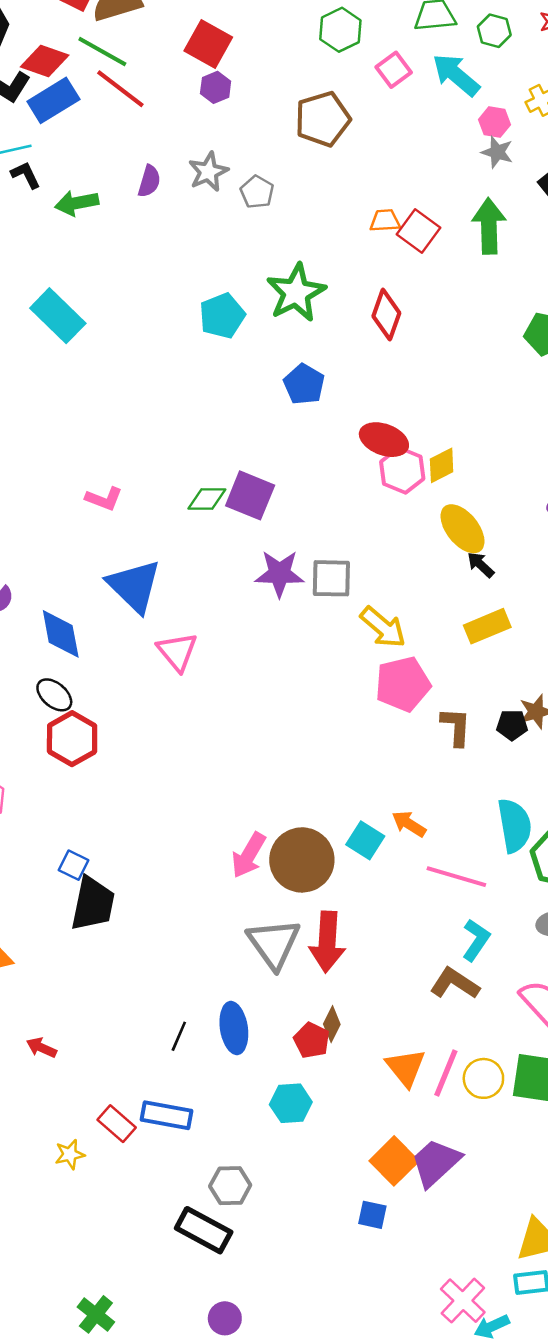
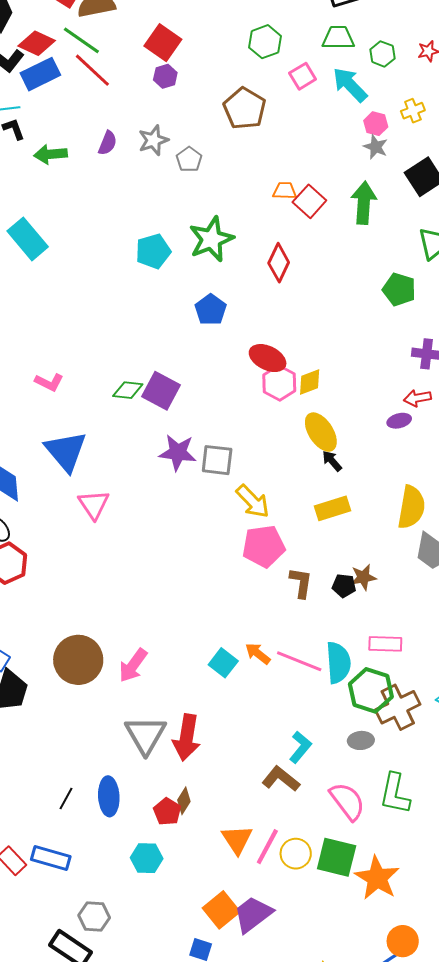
brown pentagon: (323, 119) -> (245, 108), turned -30
brown circle: (302, 860) -> (78, 660), moved
pink line: (456, 877) -> (299, 661), moved

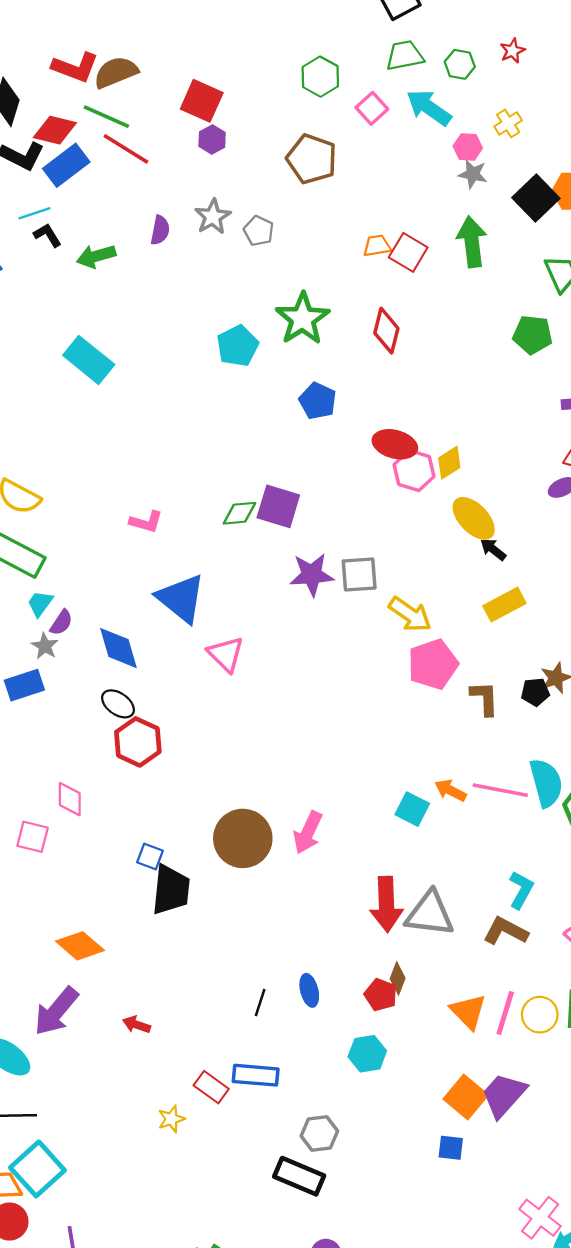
gray triangle: (146, 735) -> (430, 914), moved, turned -42
blue ellipse: (109, 796) -> (309, 990), size x0.7

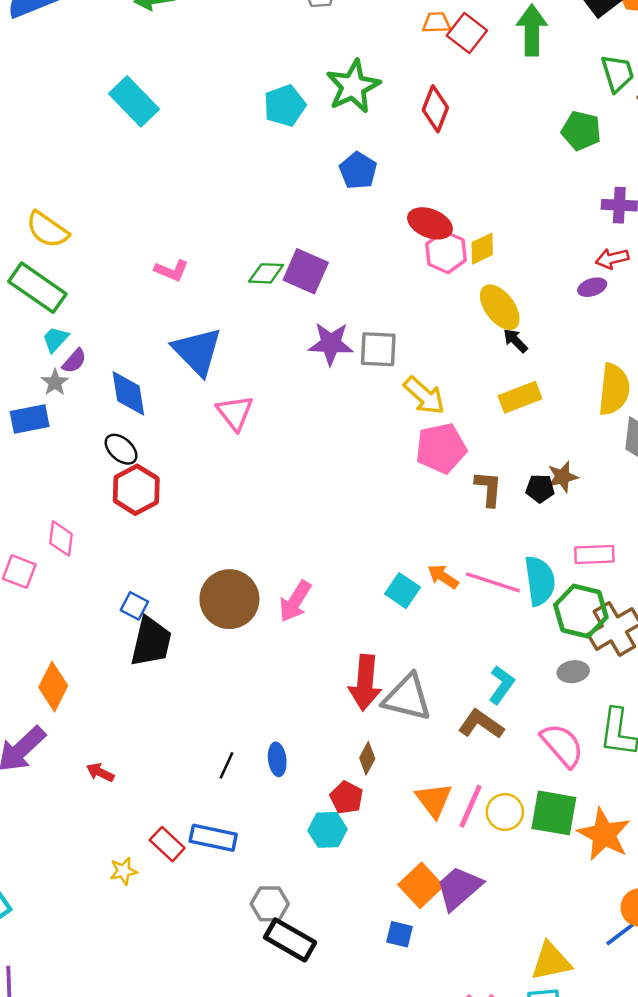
orange diamond: (80, 946) -> (53, 687), turned 69
red pentagon: (381, 995) -> (346, 798), moved
black rectangle: (299, 1176) -> (290, 940), moved

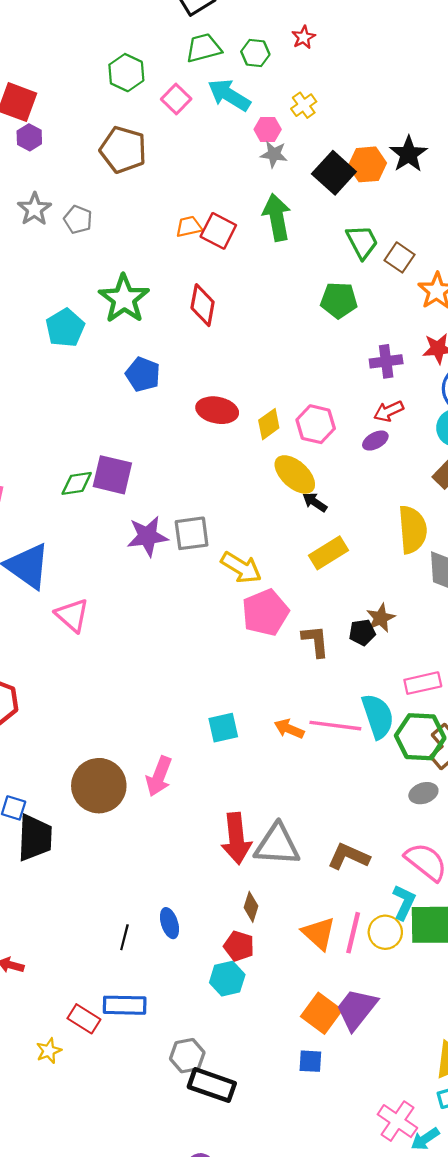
pink hexagon: (446, 252) -> (316, 424), moved
cyan square: (403, 591) -> (223, 728), moved, turned -36
cyan L-shape: (502, 685) -> (404, 902), moved

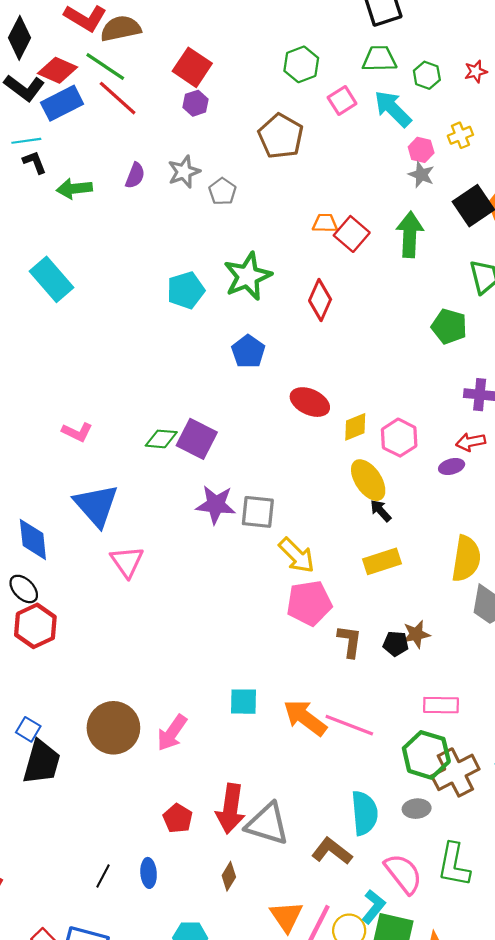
cyan semicircle: (378, 716) -> (364, 813), moved
orange arrow: (289, 729) -> (305, 718), size x1.6
red pentagon: (239, 946) -> (178, 818), moved

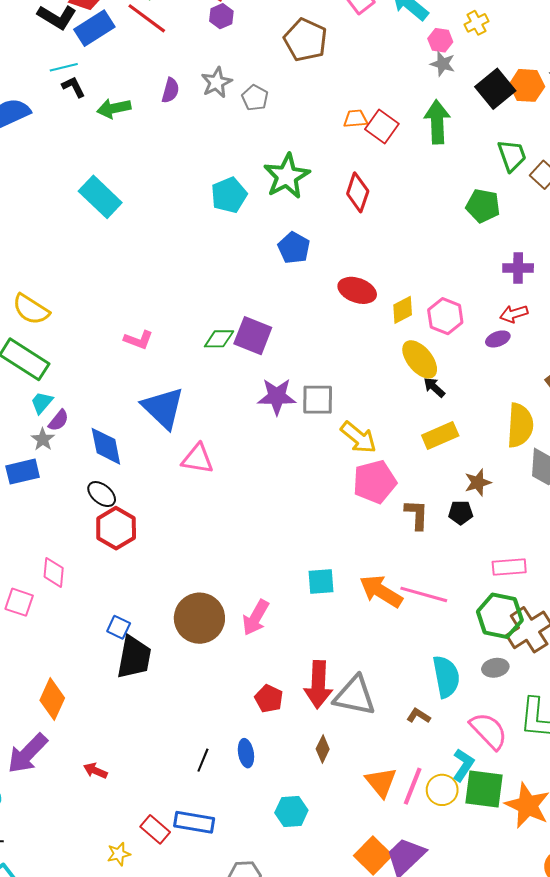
pink triangle: (127, 562) -> (198, 459), turned -40
brown star: (416, 634) -> (478, 482), moved
brown L-shape: (332, 851) -> (419, 716), size x0.6

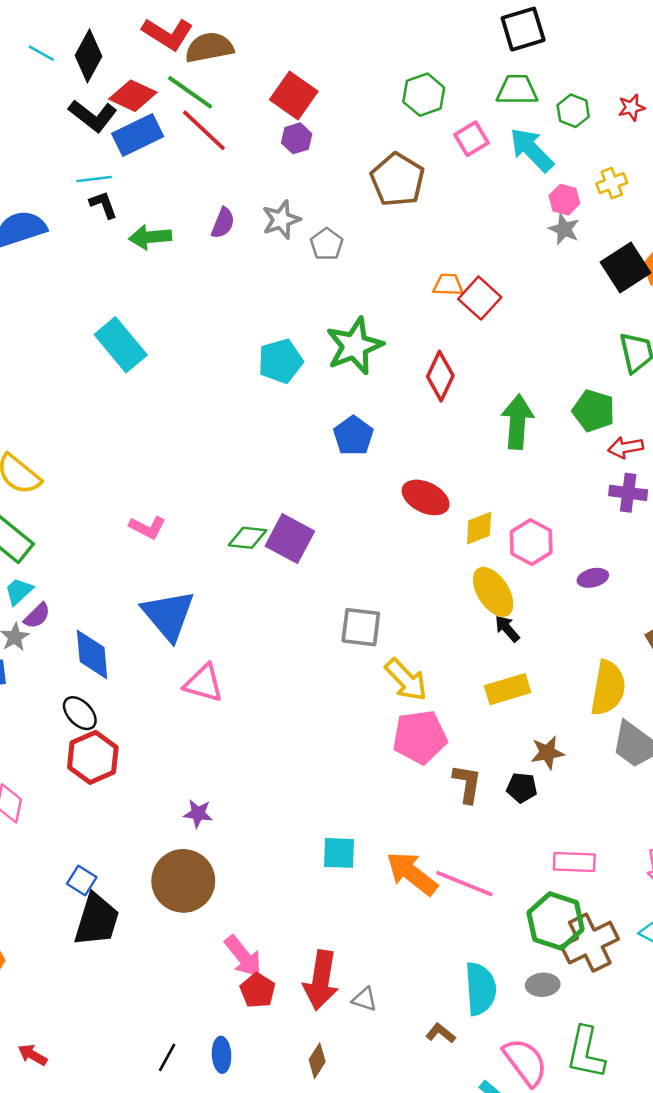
green arrow: (437, 122) -> (517, 422), moved
red arrow: (514, 314) -> (626, 447), moved
purple star: (277, 397) -> (198, 814), moved, size x0.6
pink arrow: (256, 618) -> (243, 956), moved, turned -75
gray triangle: (355, 696) -> (364, 999), size x0.5

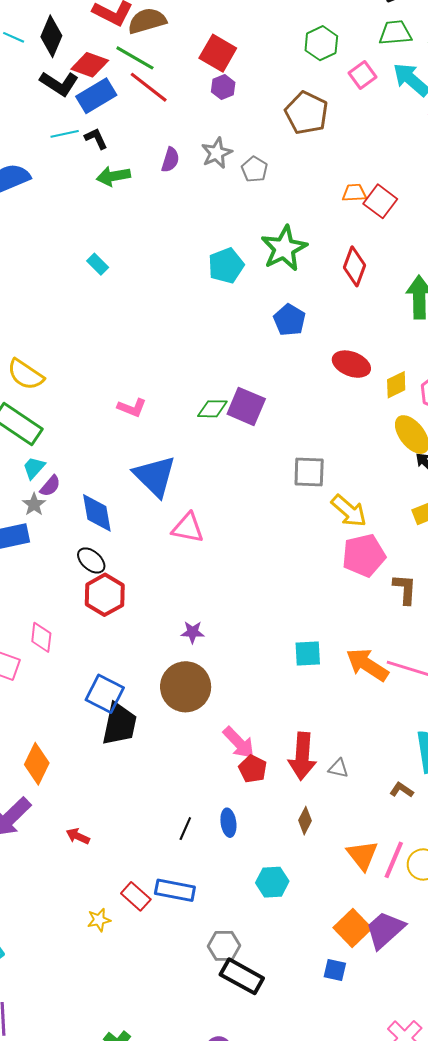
black L-shape: (103, 205) -> (96, 139), moved
cyan rectangle: (121, 345) -> (98, 264), size x0.5
blue square: (82, 881) -> (105, 694), size x1.6

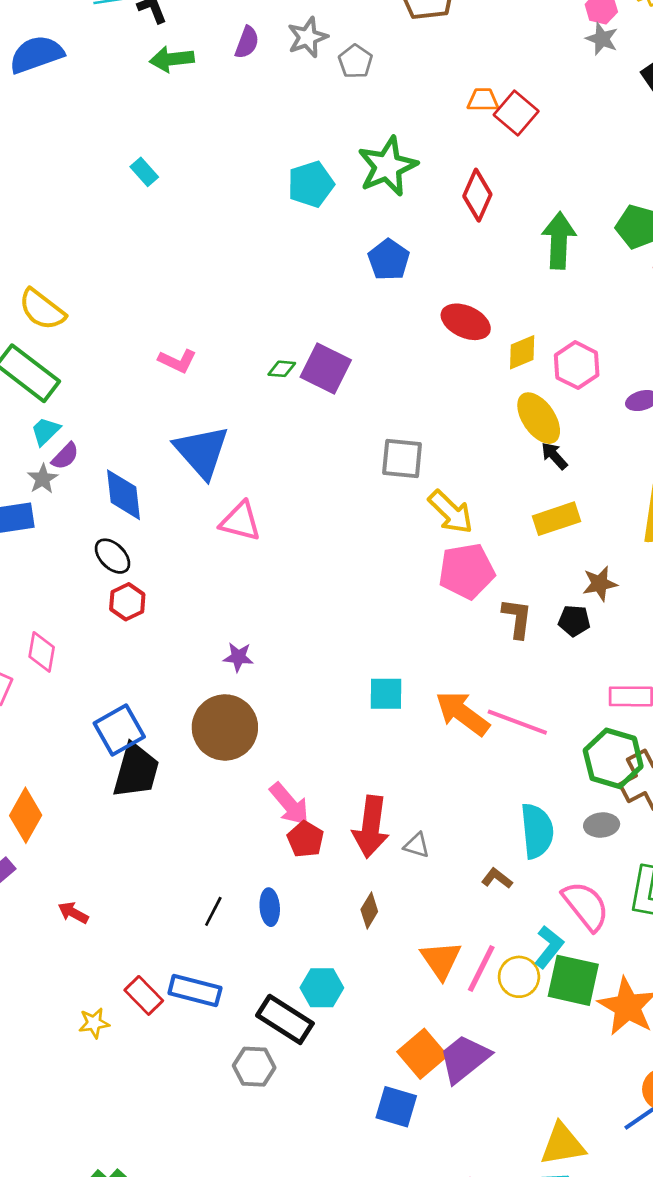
green diamond: (212, 409) -> (282, 369), size x0.7
red hexagon: (105, 595) -> (127, 602), size x0.7
blue square: (105, 694) -> (119, 730), turned 30
blue square: (335, 970) -> (396, 1107), size x1.4
black rectangle: (242, 976) -> (285, 1019), moved

